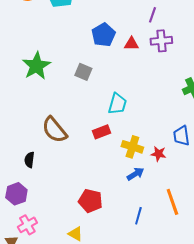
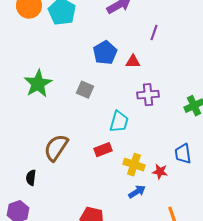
purple cross: (161, 41) -> (148, 95), moved
brown semicircle: (54, 130) -> (56, 148), turned 72

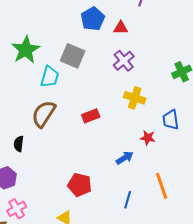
gray square: (85, 90) -> (73, 56), size x1.4
purple cross: (148, 95) -> (124, 61), moved, turned -35
cyan trapezoid: (119, 122) -> (50, 77), moved
yellow cross: (134, 165) -> (135, 98), moved

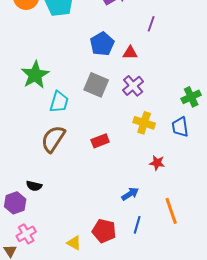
gray square: (73, 56) -> (96, 85), moved
blue trapezoid: (171, 120) -> (180, 127), moved
black semicircle: (19, 144) -> (34, 186), moved, turned -84
blue arrow: (125, 158) -> (130, 194), moved
red pentagon: (80, 185) -> (104, 231), moved

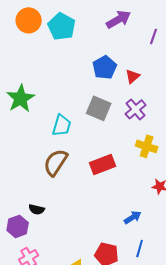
purple line: (151, 24) -> (154, 36), moved
red triangle: (130, 53) -> (133, 76), turned -42
green star: (35, 75) -> (21, 98), moved
red rectangle: (100, 141) -> (103, 164), size x1.4

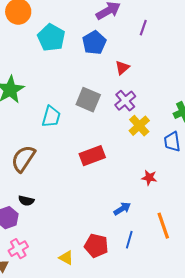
cyan pentagon: (62, 26) -> (51, 38), moved
blue pentagon: (105, 67) -> (94, 43), moved
yellow cross: (147, 146) -> (139, 126), moved, turned 30
brown semicircle: (56, 162) -> (23, 159), moved

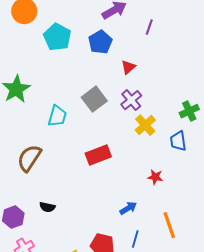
gray square: (88, 100) -> (94, 99), turned 30
black semicircle: (26, 201) -> (47, 207), moved

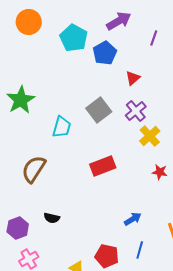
cyan pentagon: (57, 37) -> (74, 38), moved
red star: (155, 177) -> (160, 172), moved

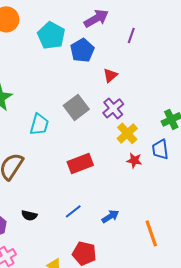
red star: (160, 172) -> (134, 160), moved
blue line: (140, 250) -> (73, 211), moved, turned 36

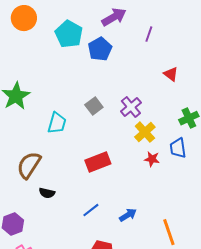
red triangle: (110, 75) -> (171, 74), moved, turned -42
gray square: (76, 107) -> (94, 106), size x0.7
black semicircle: (29, 215) -> (47, 193), moved

